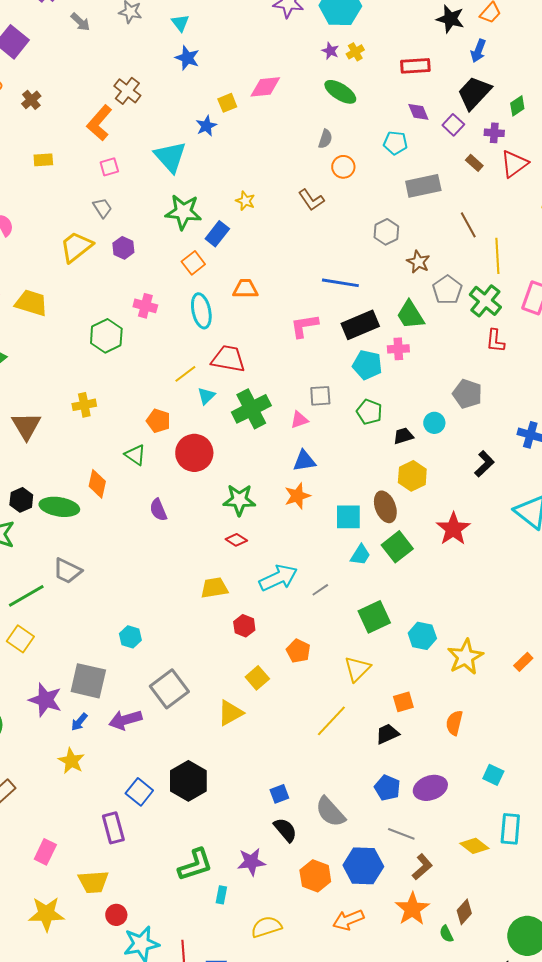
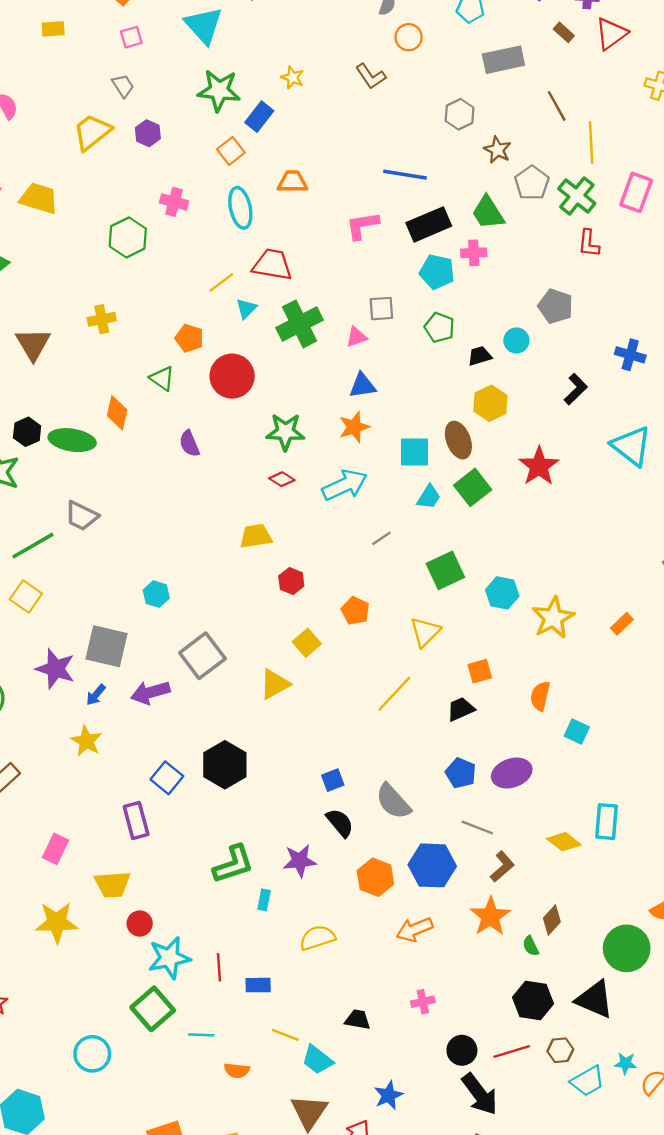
cyan arrow: (278, 578) -> (345, 485), moved
cyan square: (493, 775) -> (577, 732), moved

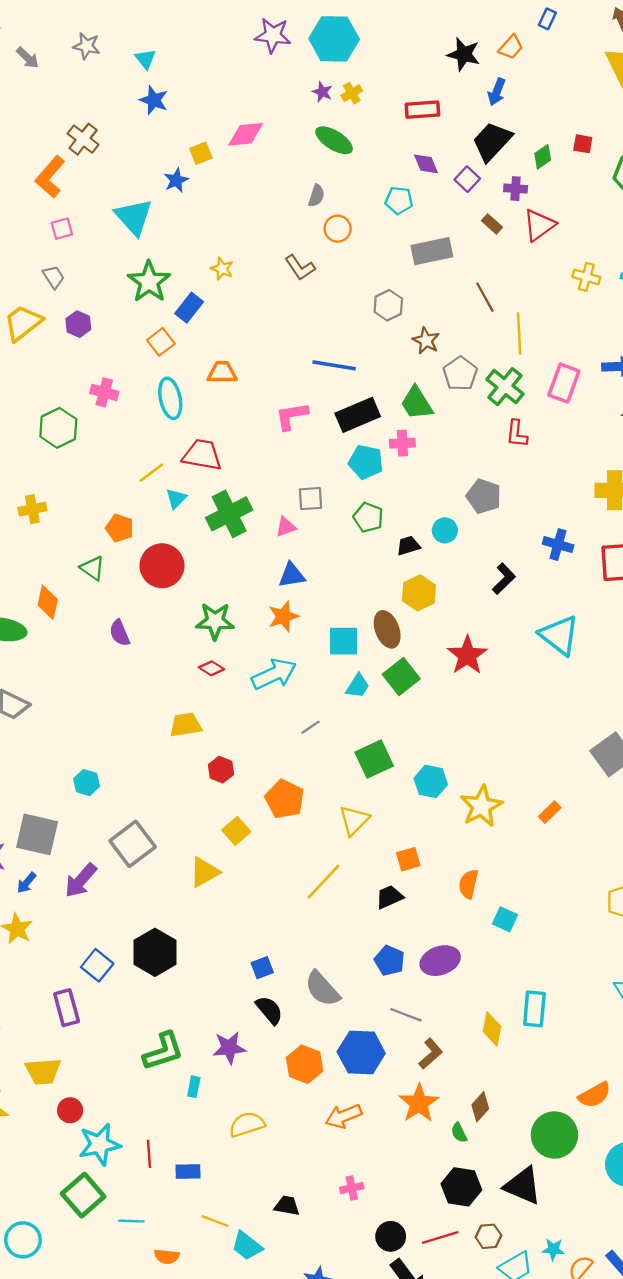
green star: (219, 91) -> (149, 282), turned 30
orange pentagon: (355, 611) -> (285, 799), size x1.4
purple arrow: (150, 692) -> (81, 880), turned -33
yellow diamond: (564, 842) -> (492, 1029), turned 64

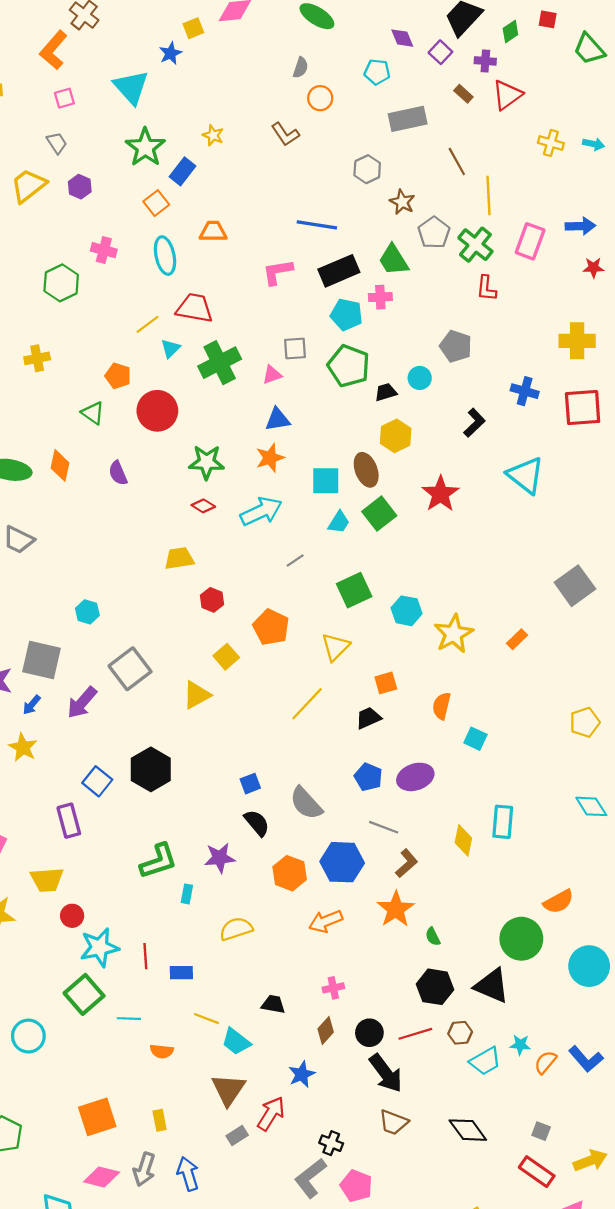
green pentagon: (368, 517) -> (349, 366), size x1.5
orange diamond: (48, 602) -> (60, 465), moved
brown diamond: (480, 1107) -> (326, 1031), moved

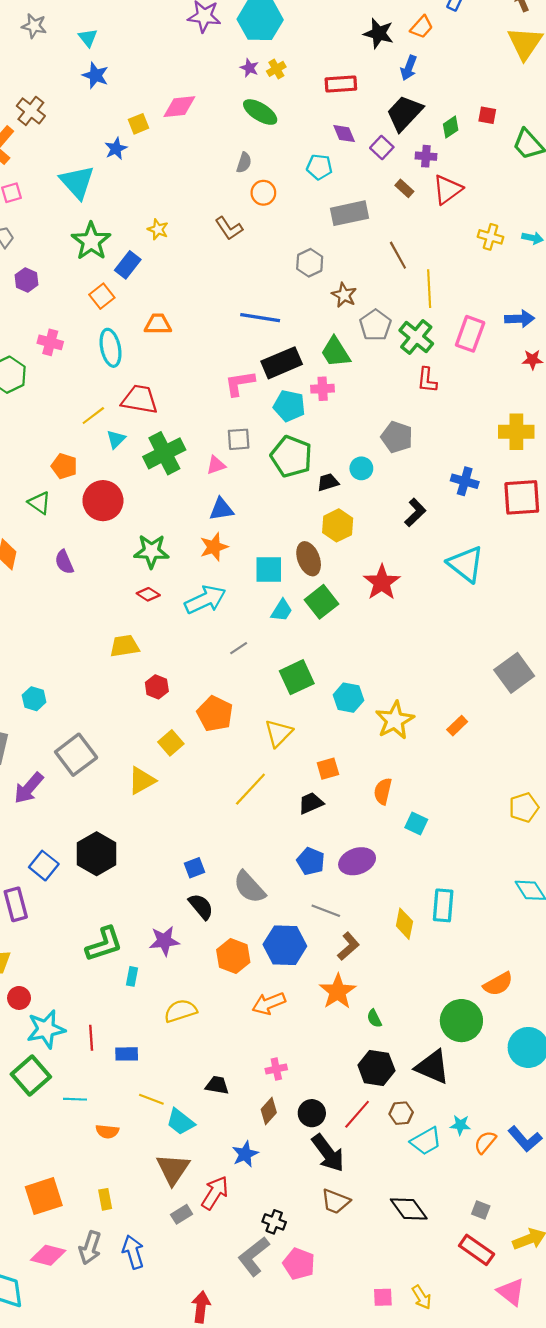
pink L-shape: (278, 272) -> (240, 383), moved
red line: (415, 1034) -> (357, 1114), turned -32

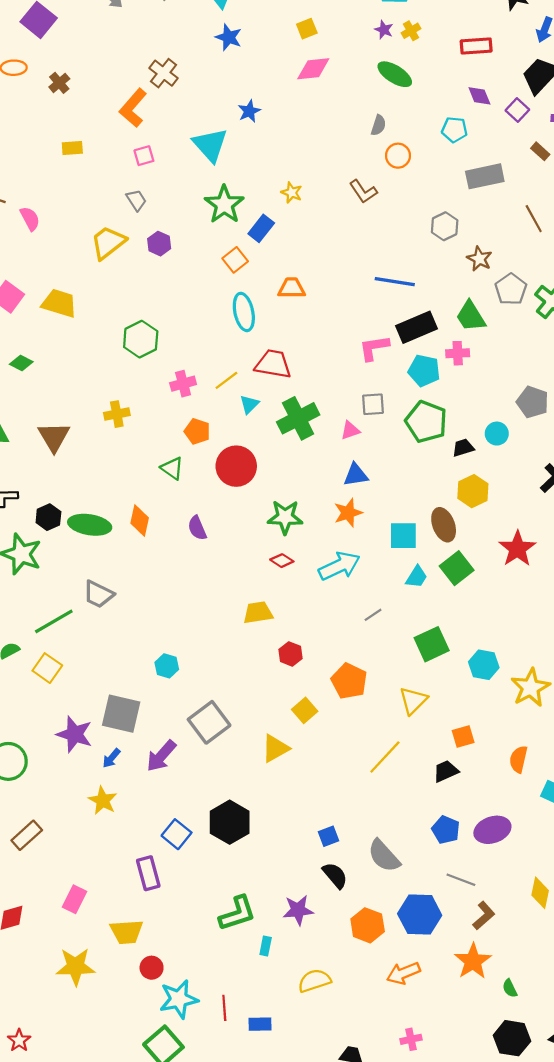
yellow square: (139, 124) -> (307, 29), moved
pink cross: (50, 342) -> (183, 384), moved, turned -30

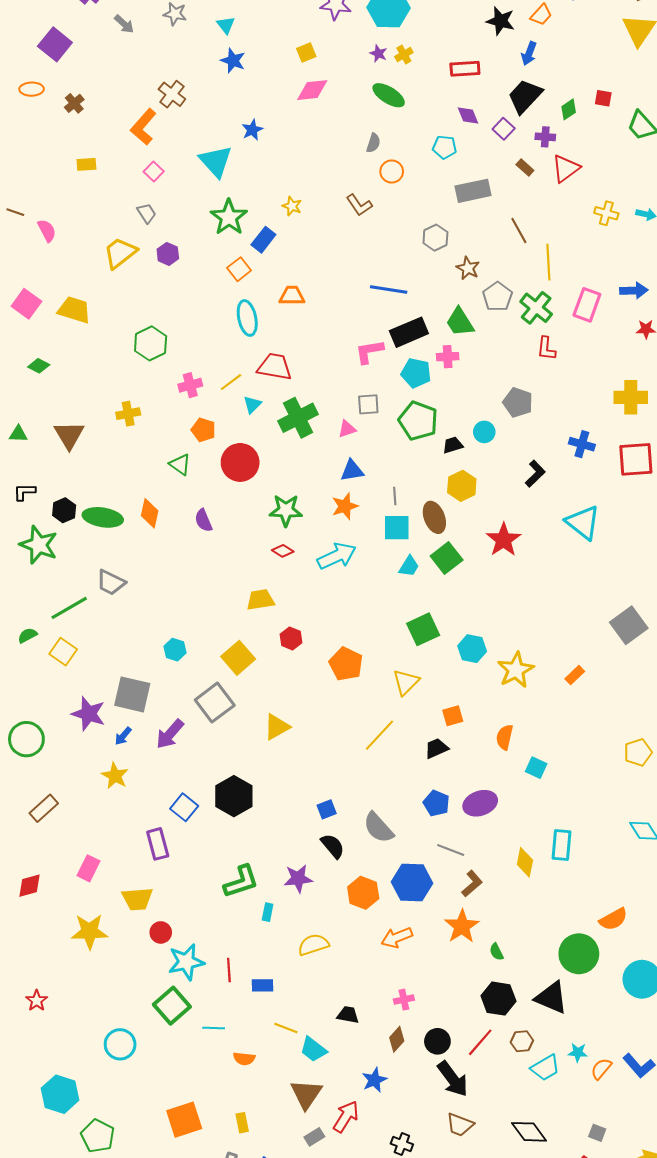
pink square: (144, 156) -> (154, 172), turned -30
gray line: (373, 615) -> (395, 496), moved, turned -60
yellow square: (305, 710) -> (238, 658), moved, size x1.4

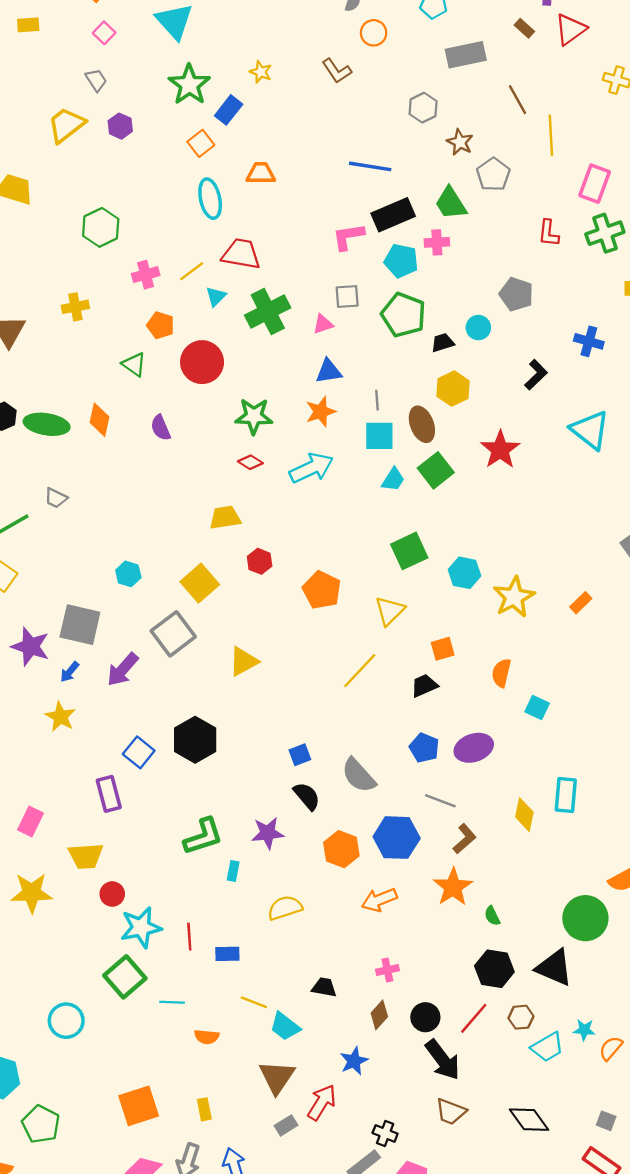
green cross: (536, 308) -> (605, 233), moved, turned 32
gray trapezoid: (111, 582) -> (56, 498), size x0.7

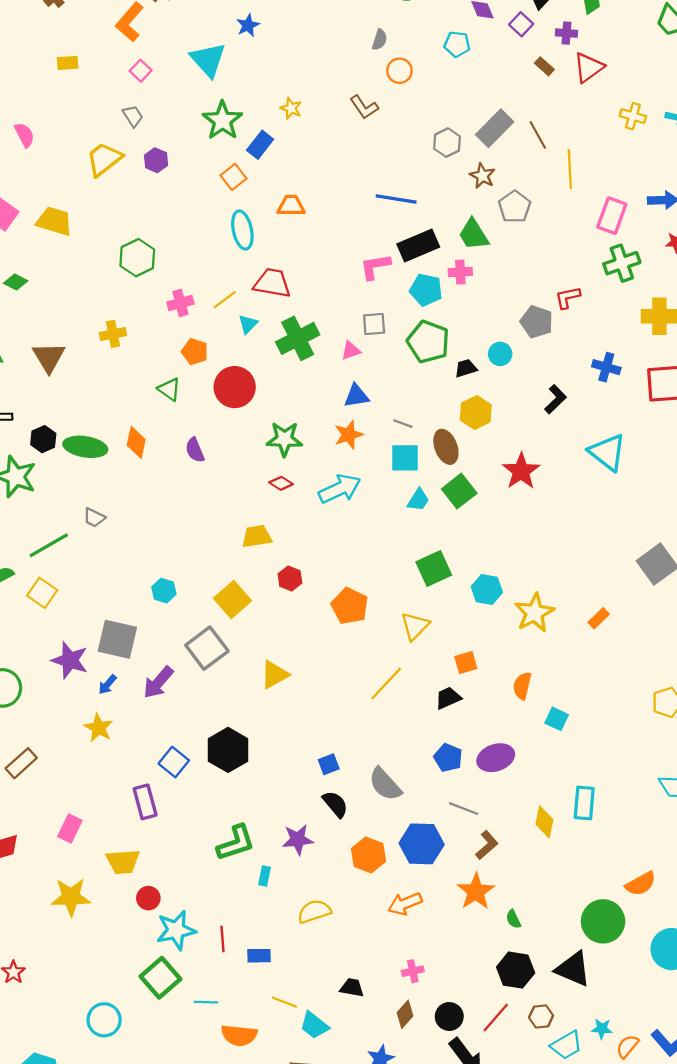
gray rectangle: (466, 55) -> (495, 128), moved, turned -33
red L-shape: (549, 233) -> (568, 297), moved, turned 72
gray line: (377, 400) -> (403, 424), turned -66
orange semicircle: (207, 1037) -> (239, 1035), size x1.5

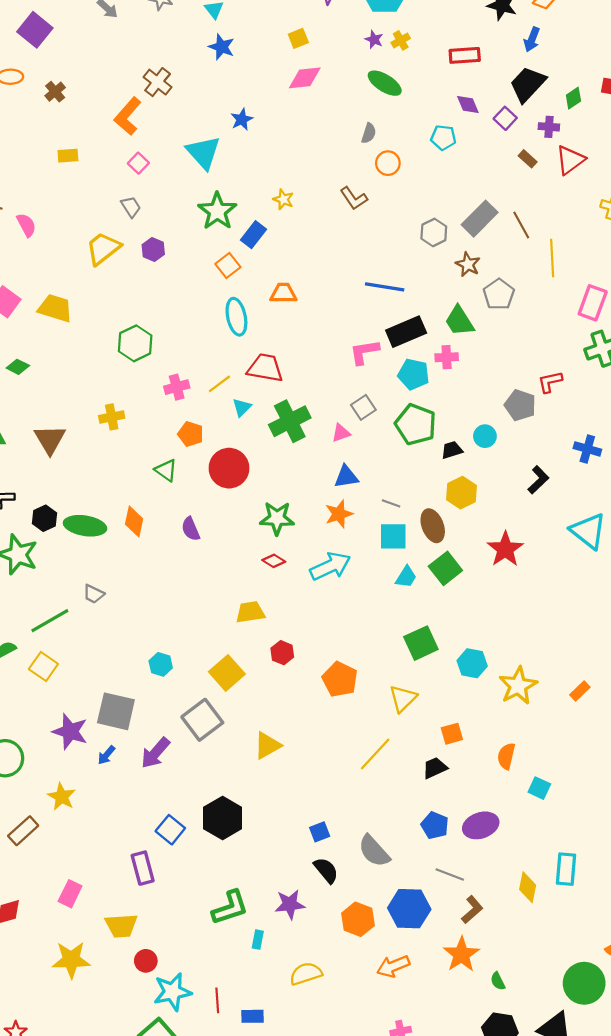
gray square: (374, 324) -> (363, 407), turned -30
yellow star: (99, 728) -> (62, 797), moved

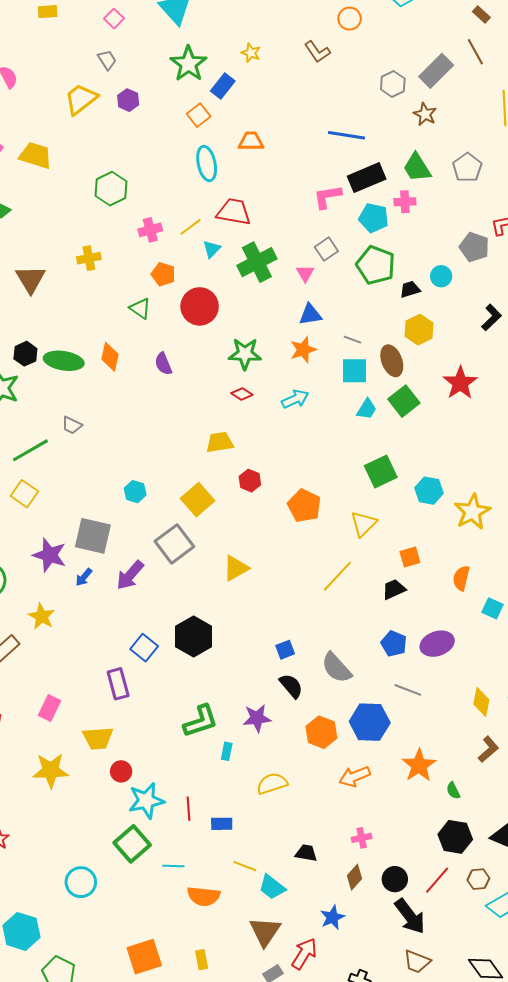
brown line: (521, 225) -> (475, 52), moved
gray pentagon: (499, 294) -> (467, 168), moved
pink triangle: (341, 433) -> (305, 273), turned -42
cyan arrow: (330, 566) -> (295, 399), size x0.7
brown L-shape: (472, 910) -> (488, 749), moved

